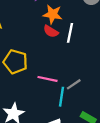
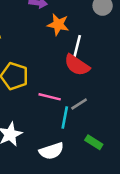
red semicircle: (51, 31) -> (77, 65), moved, size x1.5

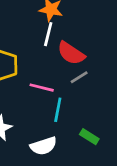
white line: (77, 46) -> (48, 34), moved
gray line: (79, 104) -> (79, 77), moved

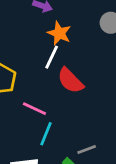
gray line: (79, 77) -> (87, 149), moved

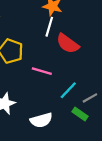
cyan line: (46, 134) -> (68, 90), moved, turned 30

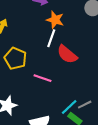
cyan line: (68, 90) -> (69, 107), moved

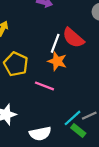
orange star: (55, 20) -> (57, 61), moved
red semicircle: (67, 54) -> (73, 38), moved

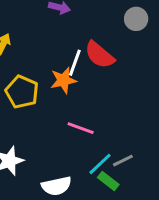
orange star: (57, 61) -> (63, 80), moved, turned -30
pink line: (44, 86) -> (81, 128), moved

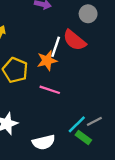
gray circle: (136, 19) -> (88, 14), moved
pink line: (81, 128) -> (50, 90), moved

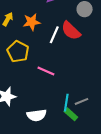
orange star: (47, 61) -> (32, 22), moved
cyan line: (77, 124) -> (66, 103), turned -42

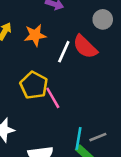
yellow pentagon: (18, 52) -> (34, 85), moved
pink line: (46, 71) -> (53, 98), turned 36

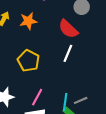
white line: (64, 52) -> (68, 53), moved
pink line: (53, 98) -> (37, 97), moved, turned 60

